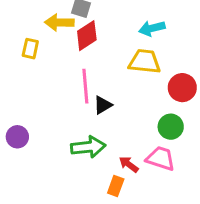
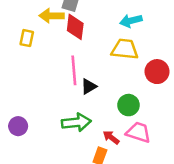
red diamond: (87, 36) -> (75, 27), turned -50
green circle: (171, 127) -> (128, 105), moved
purple circle: (17, 137) -> (18, 126), moved

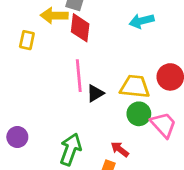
yellow trapezoid: (125, 49) -> (135, 87), moved
green arrow: (76, 122) -> (71, 149), moved, turned -64
pink trapezoid: (138, 132) -> (163, 125), moved, turned 30

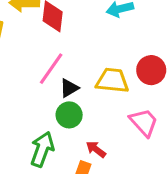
pink line: (79, 76) -> (51, 69), turned 40
green circle: (139, 114) -> (69, 115), moved

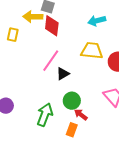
yellow trapezoid: (112, 81) -> (92, 51), moved
green circle: (69, 115) -> (72, 101), moved

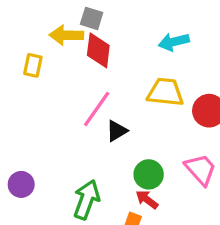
green circle: (72, 101) -> (149, 174), moved

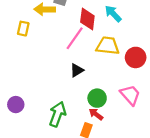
cyan arrow: (174, 42) -> (113, 14), turned 60
red diamond: (98, 50) -> (87, 19), moved
pink line: (97, 109) -> (75, 38), moved

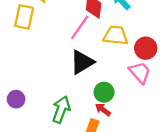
yellow rectangle: (23, 29) -> (24, 17), size x1.5
black triangle: (77, 70) -> (82, 62), size x1.6
pink trapezoid: (130, 95) -> (140, 73), moved

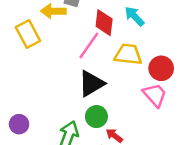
yellow rectangle: (24, 17) -> (28, 34), turned -40
green circle: (104, 92) -> (96, 117), moved

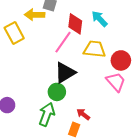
green circle: (96, 117) -> (57, 92), moved

